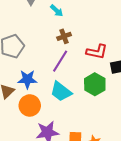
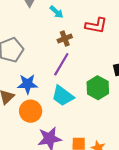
red L-shape: (97, 52) -> (96, 25), moved

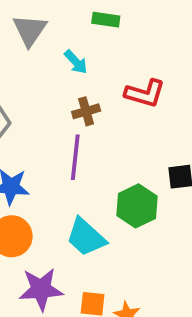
purple line: (61, 64) -> (75, 157), turned -30
cyan trapezoid: (63, 96) -> (86, 237), moved

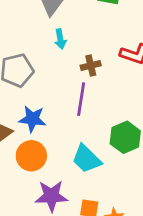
cyan arrow: (76, 62) -> (60, 39), moved, turned 30

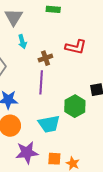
cyan trapezoid: (86, 159) -> (49, 124), turned -50

